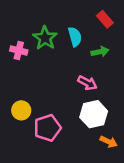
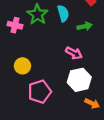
yellow circle: (21, 110) -> (22, 66), moved

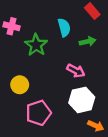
green star: (37, 14) -> (36, 45), moved
pink cross: (15, 25) -> (12, 26), moved

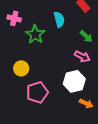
green arrow: (88, 41) -> (86, 36), moved, turned 56
pink arrow: (76, 71) -> (82, 56), moved

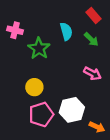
green arrow: (86, 36) -> (91, 39), moved
yellow circle: (21, 68) -> (34, 87), moved
white hexagon: (74, 81) -> (72, 110), moved

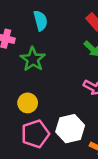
cyan semicircle: (66, 31) -> (40, 21), moved

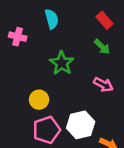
green star: (33, 59) -> (62, 63), moved

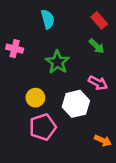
pink cross: (18, 37) -> (15, 49), moved
white hexagon: (81, 125) -> (76, 104), moved

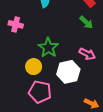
green star: (57, 62) -> (48, 48), moved
pink pentagon: (43, 127) -> (40, 92), turned 30

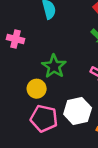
white hexagon: (68, 72) -> (78, 111), moved

